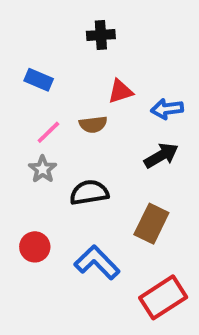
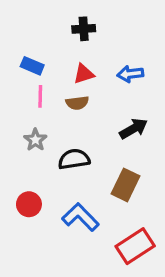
red triangle: (120, 91) -> (84, 74), moved
blue arrow: (167, 109) -> (130, 74), moved
pink line: (48, 132) -> (40, 96), moved, turned -45

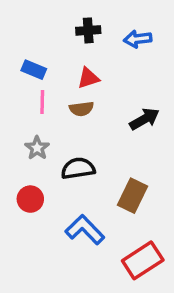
blue arrow: (130, 74) -> (138, 39), moved
black arrow: (134, 129) -> (144, 119), moved
red circle: (29, 204) -> (30, 199), moved

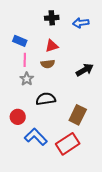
gray star: (37, 148) -> (27, 79), moved
blue L-shape: (85, 230) -> (36, 137), moved
red rectangle: (143, 260) -> (68, 144), moved

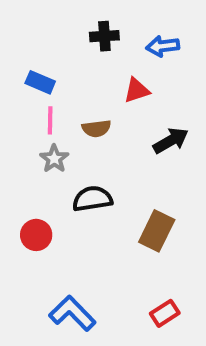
red triangle: (52, 46) -> (137, 90), moved
blue L-shape: (36, 137) -> (72, 313), moved
red rectangle: (68, 144) -> (165, 313), moved, size x0.6

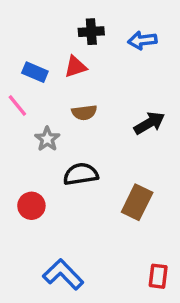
red triangle: (137, 90) -> (75, 67), moved
pink line: (50, 120) -> (17, 105), moved, turned -40
red rectangle: (165, 313) -> (158, 276), moved, turned -50

